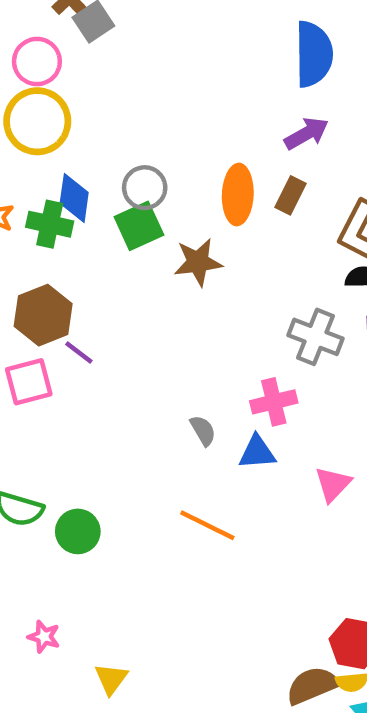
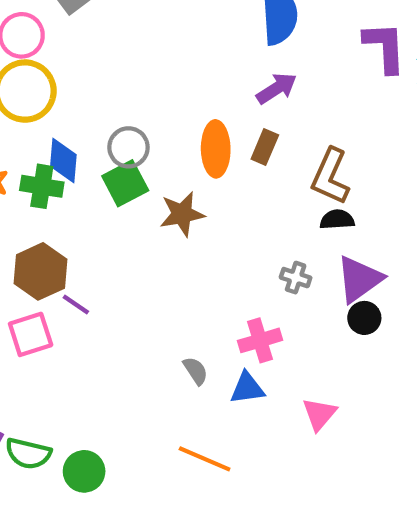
gray cross: (316, 337) -> (296, 278), size x0.6

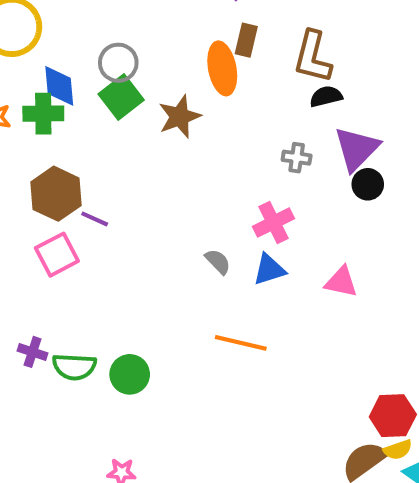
orange ellipse: (216, 149) -> (222, 68), moved
pink triangle: (319, 414) -> (341, 282), turned -48

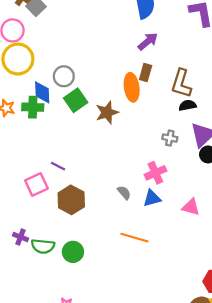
gray circle: (118, 63) -> (64, 76), moved
brown hexagon: (56, 194) -> (71, 200), moved

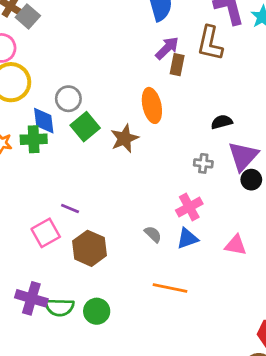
brown rectangle: (146, 72) -> (177, 65), moved
brown L-shape: (181, 83) -> (210, 43), moved
purple cross: (20, 237) -> (31, 298), size x1.6

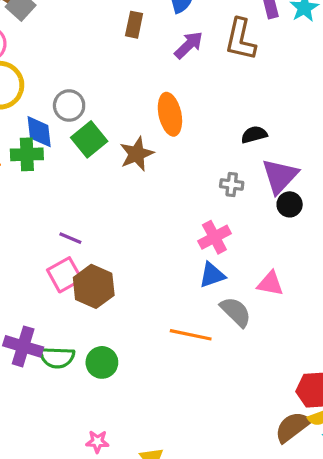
brown rectangle: (177, 65) -> (134, 25), moved
pink square: (46, 233) -> (65, 275), moved
gray semicircle: (153, 234) -> (236, 312), moved, size x1.5

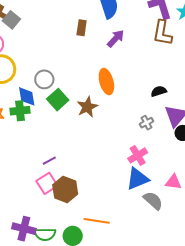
brown L-shape: (240, 39) -> (162, 33), moved
gray cross: (232, 185) -> (147, 123), turned -32
purple line: (70, 238) -> (49, 161), turned -48
blue triangle: (212, 275) -> (137, 179), size x1.4
orange line: (191, 335) -> (97, 221), moved

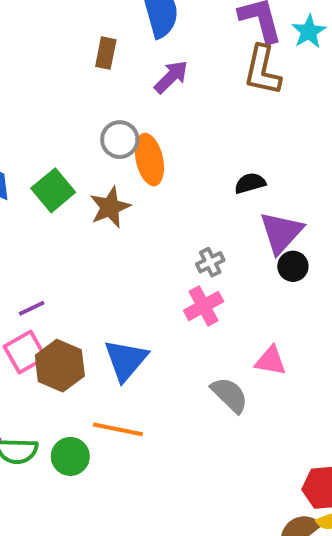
gray circle: (44, 79) -> (120, 140), moved
gray cross: (147, 123) -> (210, 262), moved
blue triangle: (137, 179) -> (126, 360), moved, turned -30

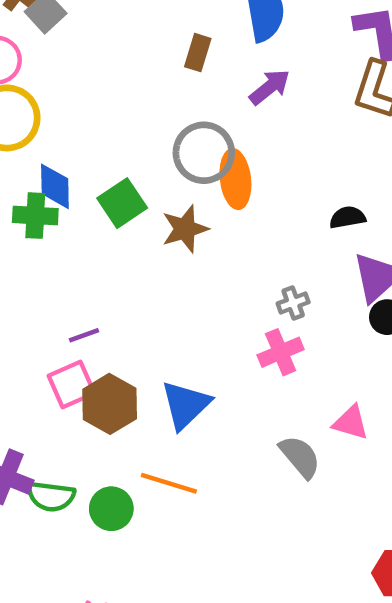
gray circle: (120, 140) -> (204, 153), size x1.4

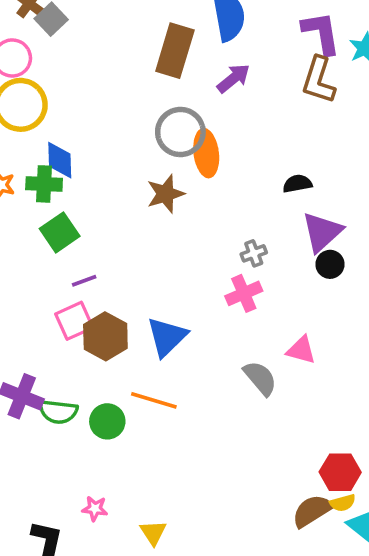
brown rectangle: (198, 53) -> (175, 51), size x1.8
green square: (122, 203) -> (60, 232), moved

